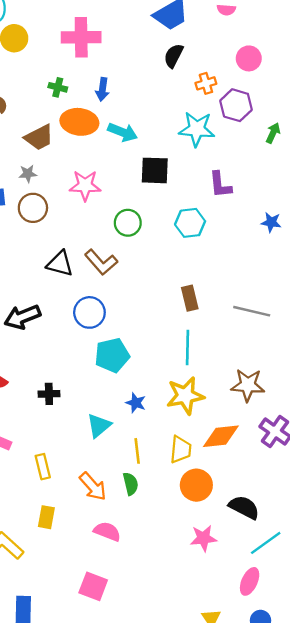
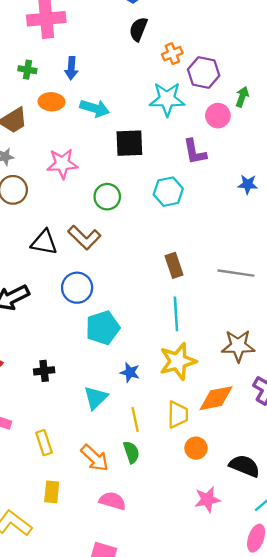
pink circle: (249, 58) -> (218, 116), moved
orange ellipse: (79, 122) -> (51, 102), size x0.7
orange circle: (196, 485) -> (196, 448), size x0.7

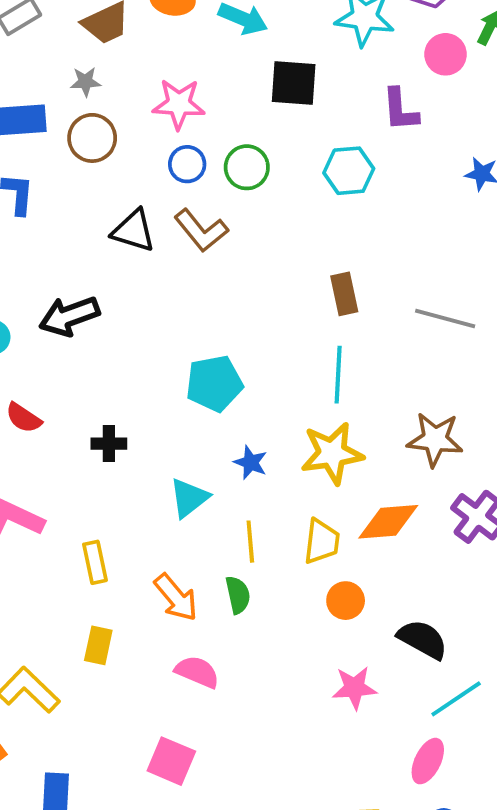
blue circle: (77, 288) -> (187, 164), moved, size x0.7

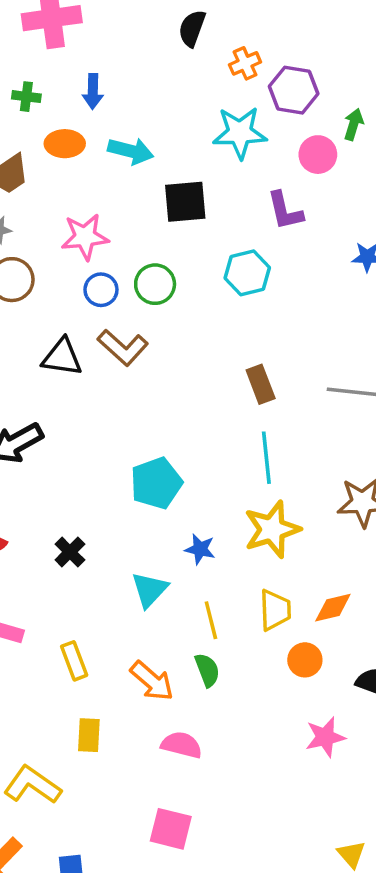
black cross: (109, 444) -> (70, 552), turned -36
orange diamond: (388, 522) -> (333, 608), moved, size x0.7

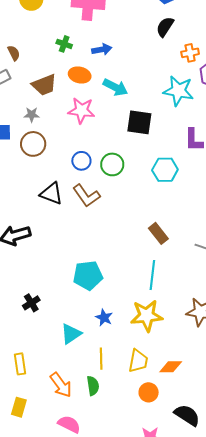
blue arrow: (93, 91) -> (102, 49), turned -114
pink star: (85, 237) -> (81, 110), moved
brown rectangle: (261, 384) -> (158, 233), turned -30

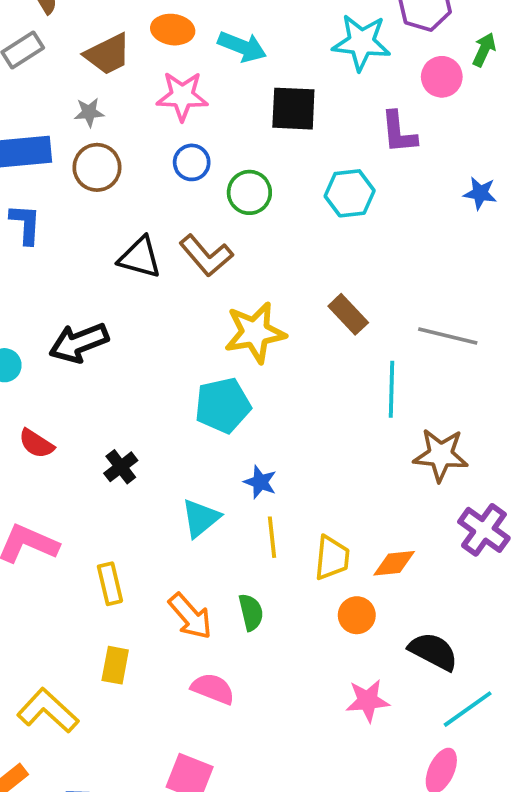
blue circle: (81, 161) -> (192, 162), moved
cyan line: (152, 275) -> (391, 389), moved
yellow star: (147, 316) -> (255, 333), moved
yellow line: (101, 359) -> (272, 537), moved

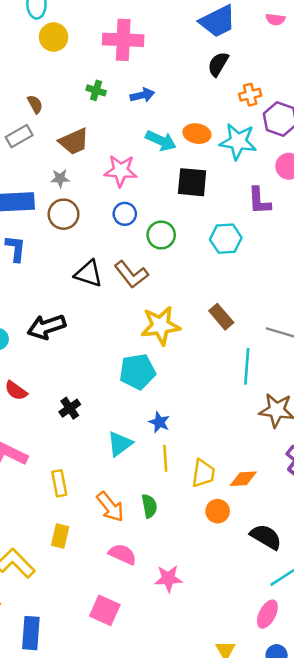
orange ellipse: (173, 30) -> (197, 134), moved
pink star: (368, 701) -> (168, 578), moved

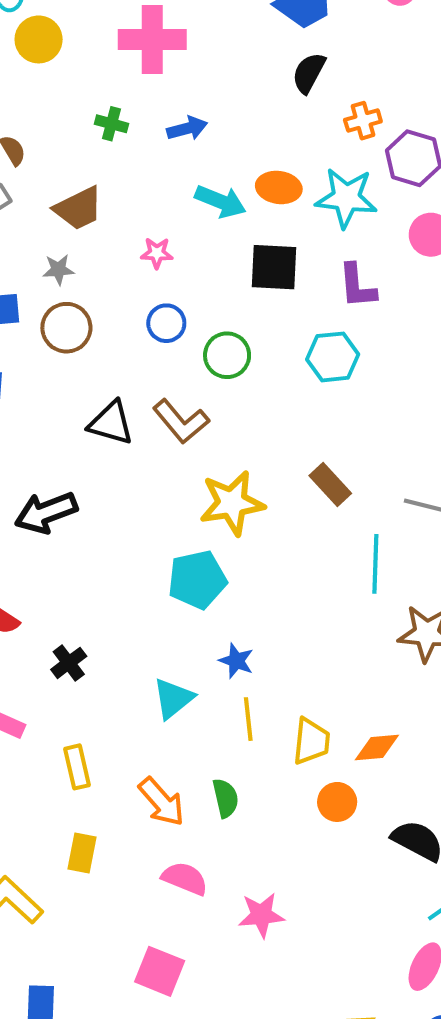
pink star: (121, 171) -> (157, 253), size x0.6
purple L-shape: (259, 201) -> (357, 286), moved
black cross: (70, 408) -> (69, 663), moved

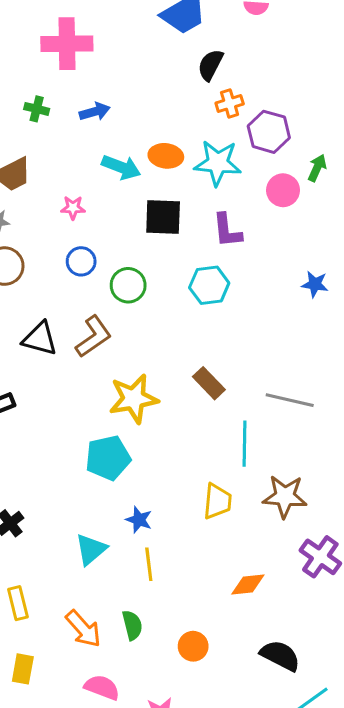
black semicircle: (309, 73) -> (210, 65), moved
brown L-shape: (181, 421) -> (93, 337), turned -84
yellow trapezoid: (311, 741) -> (217, 501), moved
orange circle: (337, 802) -> (193, 646), moved

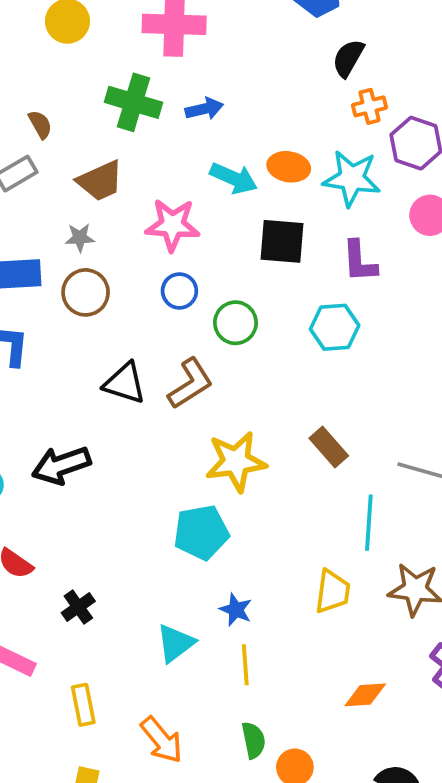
green cross: (37, 109) -> (133, 102), size x1.8
pink star: (73, 208) -> (172, 225), size x1.8
green semicircle: (132, 625) -> (254, 740), moved

